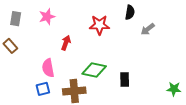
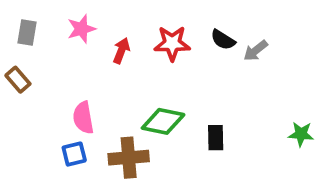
black semicircle: (130, 12) -> (223, 40), moved, turned 112
red arrow: (66, 43) -> (121, 51), moved
green star: (174, 89) -> (301, 134), moved

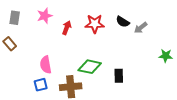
green star: (301, 134) -> (166, 56), moved

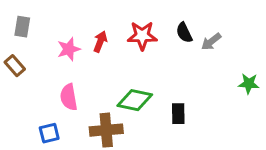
pink star: (45, 16) -> (69, 49), moved
black semicircle: (123, 22) -> (184, 33), turned 32
blue square: (41, 85) -> (49, 133), moved

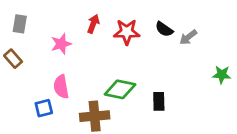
black semicircle: (184, 33) -> (164, 29), turned -30
red arrow: (100, 42) -> (93, 24), moved
blue square: (49, 133) -> (44, 108), moved

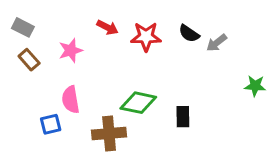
gray rectangle: (20, 24) -> (23, 27), turned -72
red arrow: (93, 24) -> (108, 27), turned 96
brown rectangle: (13, 59) -> (29, 60), moved

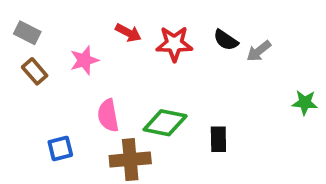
pink semicircle: (71, 100) -> (108, 115), moved

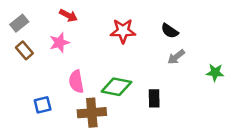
gray rectangle: (27, 33) -> (19, 23), turned -66
red arrow: (128, 33) -> (68, 15), moved
black semicircle: (226, 40) -> (170, 31), moved
gray arrow: (259, 51) -> (176, 57), moved

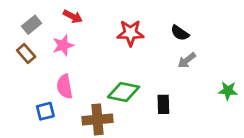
gray rectangle: (19, 23) -> (32, 25), moved
green star: (215, 72) -> (228, 91), moved
pink semicircle: (76, 82) -> (65, 86), moved

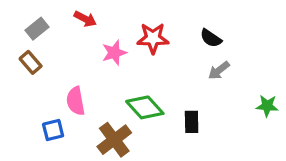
pink star: (63, 45) -> (114, 53), moved
green diamond: (124, 92) -> (145, 107), turned 36
brown cross: (97, 119) -> (114, 140), turned -32

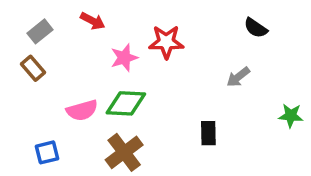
black semicircle: (211, 38) -> (256, 28), moved
pink semicircle: (76, 101) -> (82, 110), turned -96
green diamond: (145, 107) -> (126, 103), moved, turned -45
blue square: (53, 130) -> (47, 152), moved

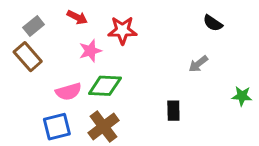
red star: (166, 42) -> (122, 30), moved
pink star: (124, 58) -> (90, 51), moved
brown rectangle: (33, 68) -> (28, 57), size x1.4
blue square: (47, 152) -> (57, 127), moved, size x1.4

